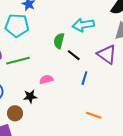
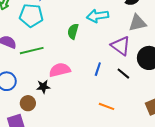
black line: (74, 55) -> (123, 74), moved
pink semicircle: (46, 79) -> (60, 70), size x1.5

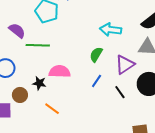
green semicircle: (73, 31) -> (96, 54), moved
purple triangle: (121, 46) -> (125, 65), turned 35
orange line: (107, 106) -> (52, 109), moved

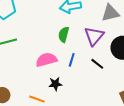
pink semicircle: (60, 71) -> (46, 60), moved
black star: (39, 83) -> (55, 84), moved

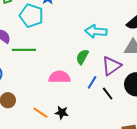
blue line: (72, 60) -> (92, 82), moved
black star: (55, 84) -> (62, 113), moved

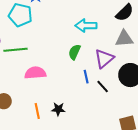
pink semicircle: (59, 77) -> (35, 73), moved
blue line: (92, 82) -> (86, 77), turned -40
orange line: (40, 113) -> (37, 111), turned 49

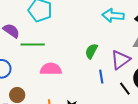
cyan arrow: (86, 26) -> (113, 16), moved
black line: (103, 87) -> (125, 89), moved

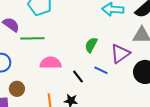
blue line: (101, 77) -> (101, 70), turned -56
black line: (125, 89) -> (78, 76), moved

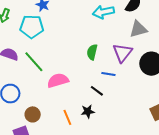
green line: (32, 38) -> (34, 62), turned 65
black line: (78, 76) -> (97, 91), moved

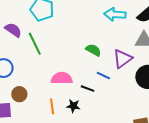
green semicircle: (92, 52) -> (93, 50), turned 91
pink semicircle: (58, 80) -> (62, 78), moved
black line: (97, 91) -> (88, 89), turned -32

